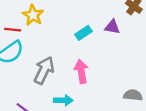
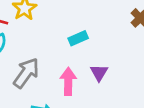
purple triangle: (112, 27) -> (99, 73), moved, turned 42

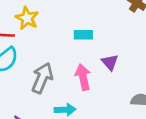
cyan rectangle: (78, 38) -> (83, 35), turned 36

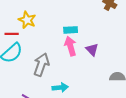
pink arrow: (83, 77) -> (70, 46), moved

